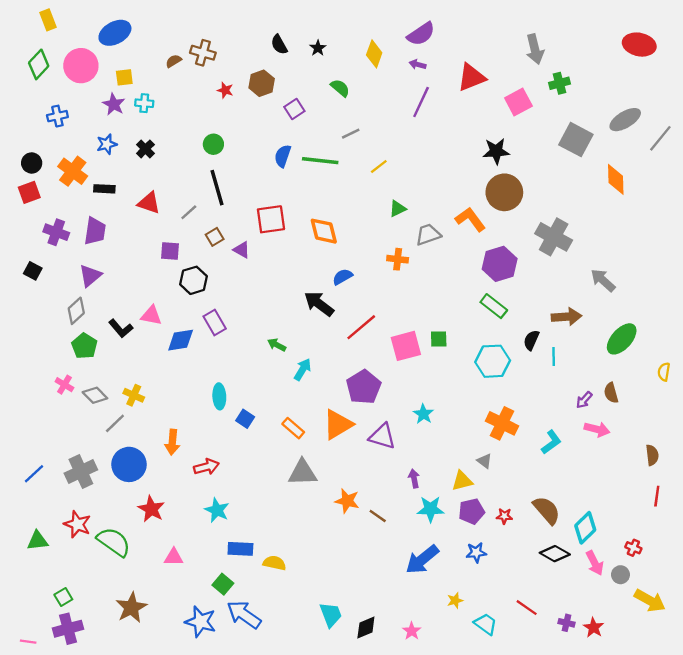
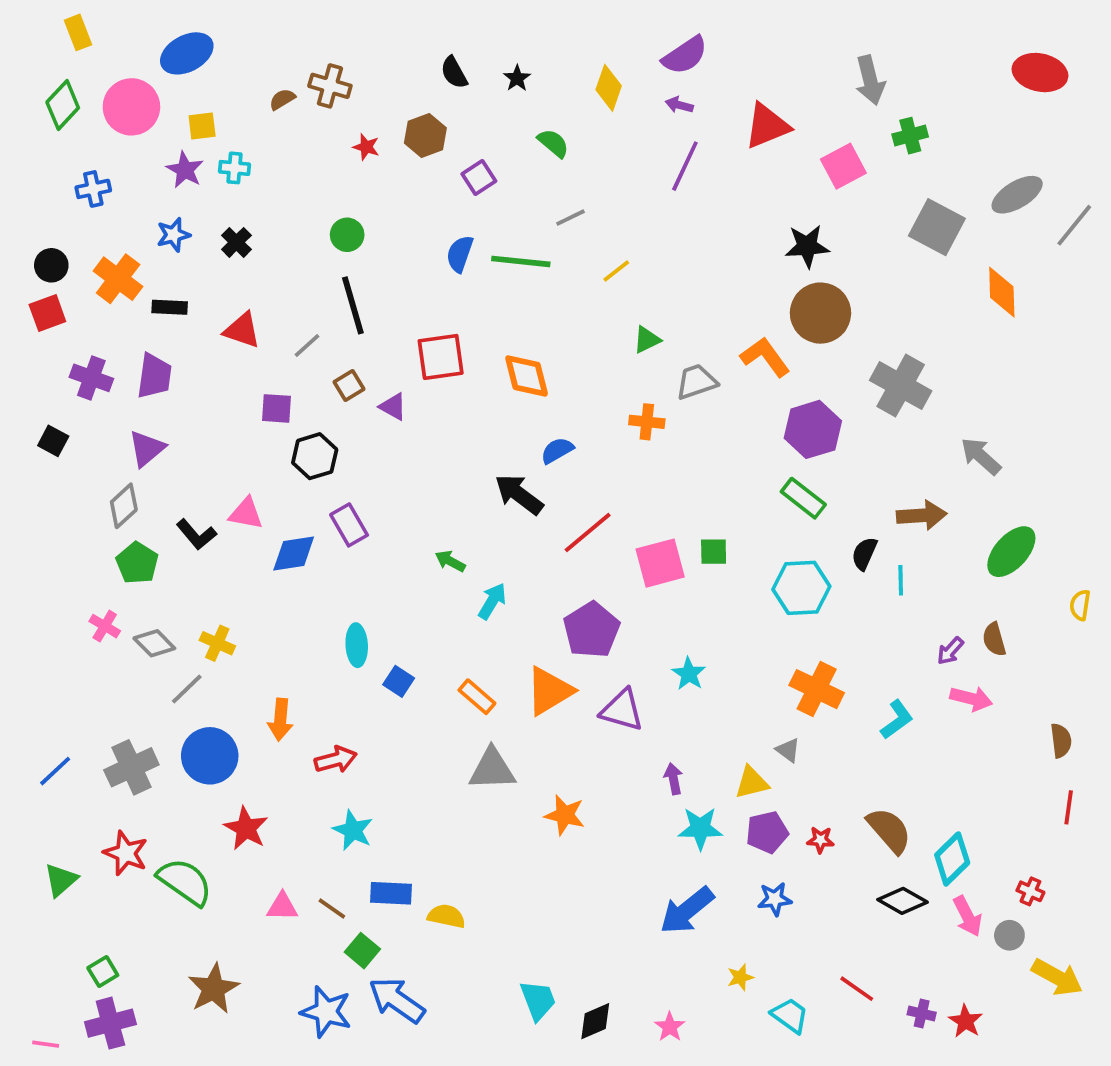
brown line: (378, 516) -> (332, 909), moved
green triangle: (37, 541) -> (61, 880), turned -35

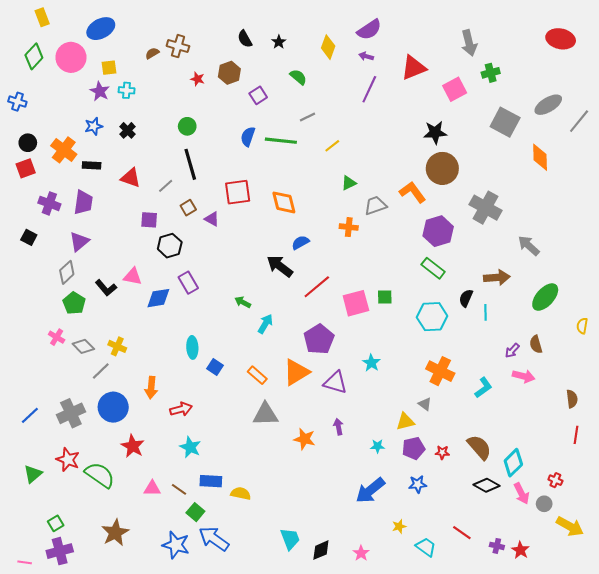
blue cross: (93, 189) -> (17, 102), moved, turned 30
purple arrow: (674, 779) -> (338, 427), moved
cyan star: (700, 828) -> (377, 446), size x0.6

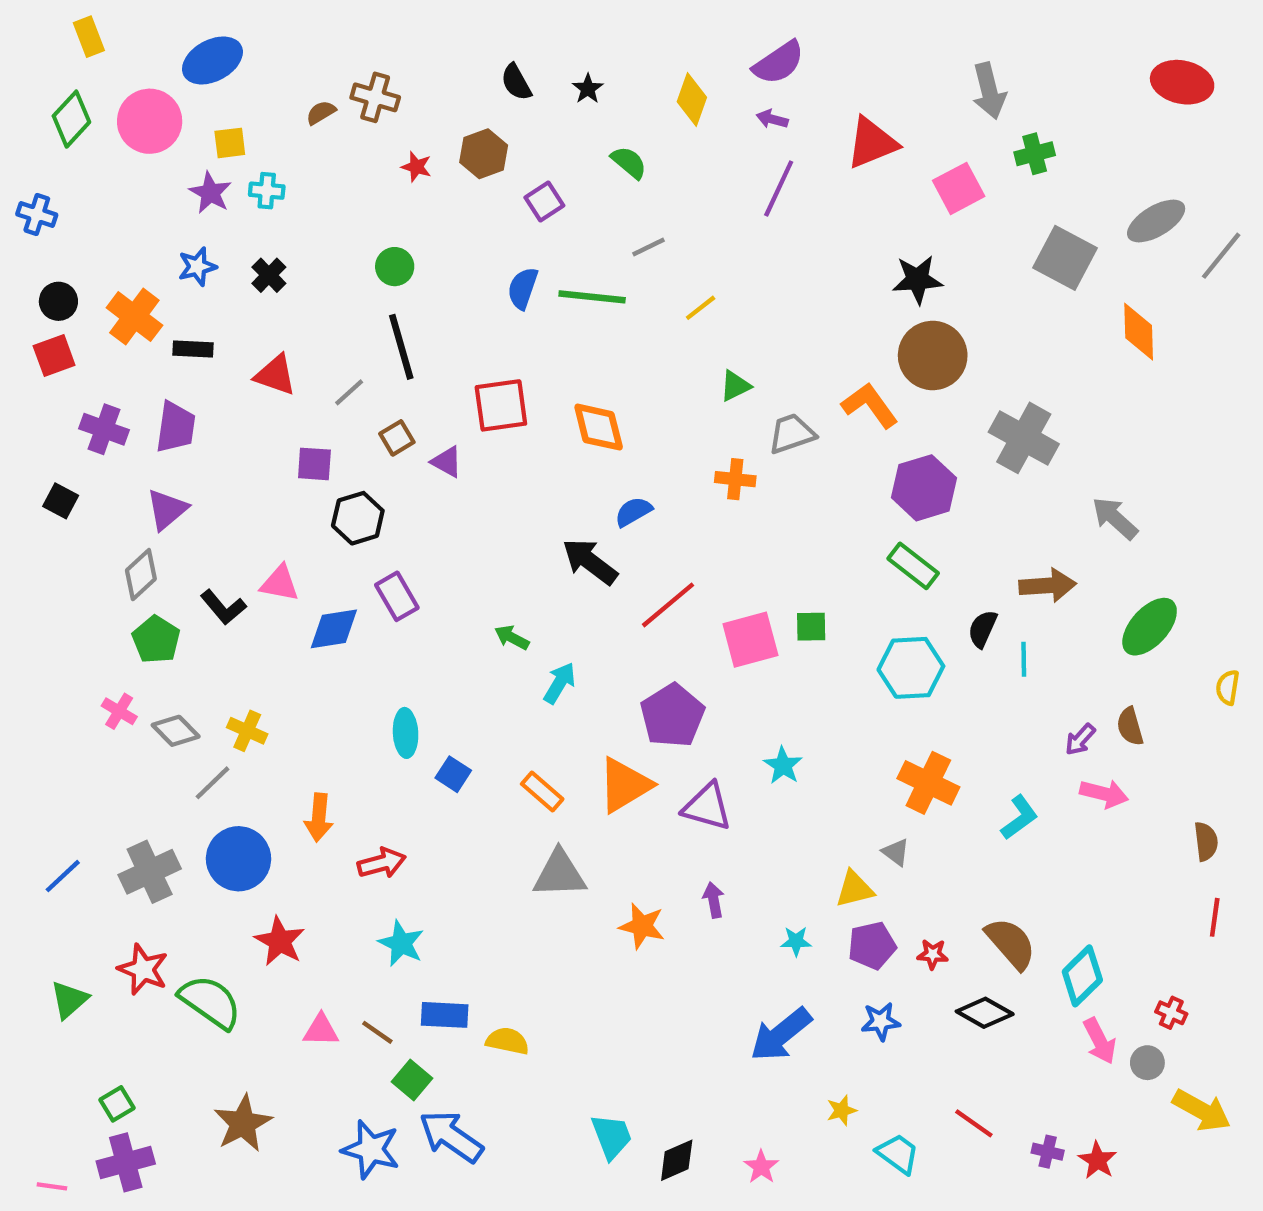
black diamond: (487, 485) -> (985, 1013), moved

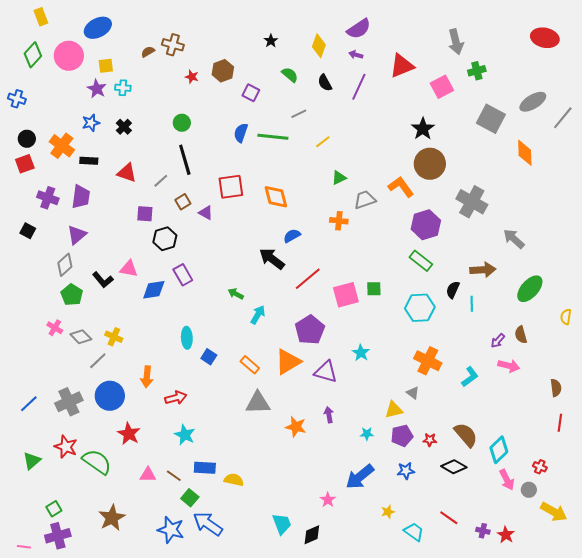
black semicircle: (516, 82) -> (325, 83), moved
purple square: (544, 201) -> (251, 93), turned -30
black star: (917, 280) -> (423, 129), turned -30
pink star: (761, 1167) -> (328, 500), moved

